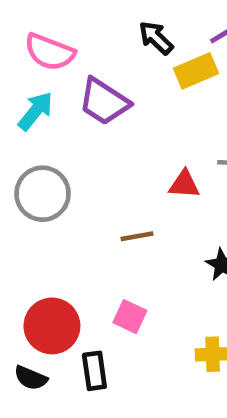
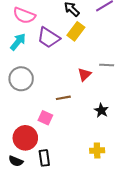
yellow rectangle: (196, 71) -> (76, 31), moved, turned -30
red triangle: (184, 184) -> (84, 75), turned -48
pink square: (130, 317) -> (45, 118), moved

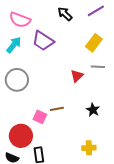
yellow rectangle: (76, 31) -> (94, 43), moved
brown line: (63, 98) -> (57, 109), moved

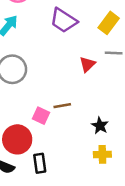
purple trapezoid: (43, 41) -> (64, 20), moved
black star: (93, 110) -> (100, 126), moved

